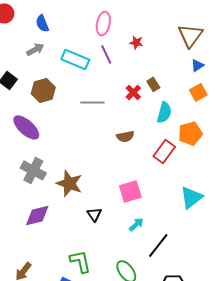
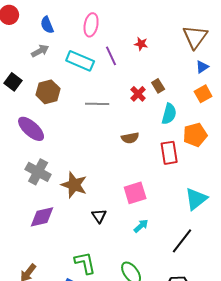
pink ellipse: (103, 23) -> (91, 25), moved
red rectangle: (164, 151) -> (169, 153), turned -45
black line: (158, 245) -> (182, 241), moved

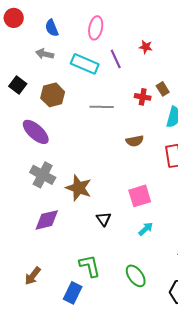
gray arrow: (40, 51) -> (45, 54), turned -138
red cross: (138, 94) -> (143, 97), turned -35

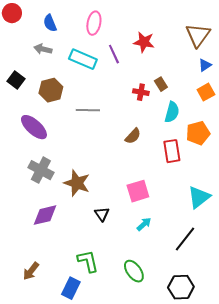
red star: (146, 47) -> (144, 42), size x1.5
gray line: (102, 107) -> (88, 110), moved
brown semicircle: (135, 141) -> (133, 136), turned -36

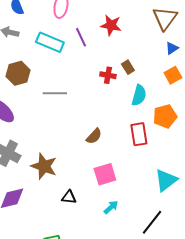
brown semicircle: (133, 136) -> (94, 136), moved
black triangle: (102, 214) -> (69, 197), turned -49

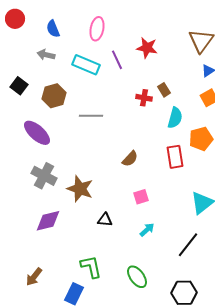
pink square: (105, 174) -> (141, 197), size x0.7

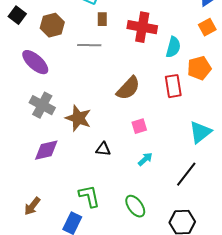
brown rectangle: (164, 90) -> (102, 19), moved, turned 32
red cross: (144, 98) -> (142, 27), size x1.8
brown semicircle: (130, 159) -> (128, 88), size x1.5

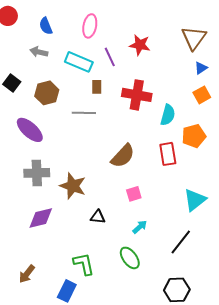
gray cross: (42, 105) -> (37, 173), turned -30
green ellipse: (135, 206) -> (130, 258), moved

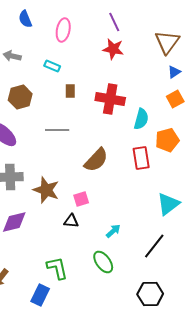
blue semicircle: (46, 26) -> (25, 19), moved
purple line: (110, 57) -> (114, 22), moved
cyan rectangle: (79, 62) -> (52, 66), size x0.6
gray line: (84, 113) -> (57, 130), moved
pink square: (134, 194) -> (81, 199), moved

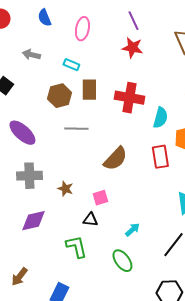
brown rectangle: (70, 91) -> (89, 90), size x1.5
brown hexagon: (20, 97) -> (59, 96), moved
brown star: (46, 190) -> (65, 189), size x0.6
green L-shape: (57, 268) -> (76, 247), moved

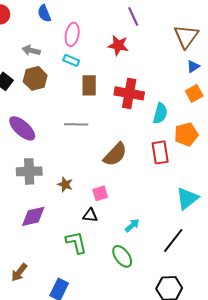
pink ellipse: (82, 29) -> (72, 34), moved
red star: (132, 48) -> (118, 45), moved
brown hexagon: (59, 96) -> (35, 78), moved

